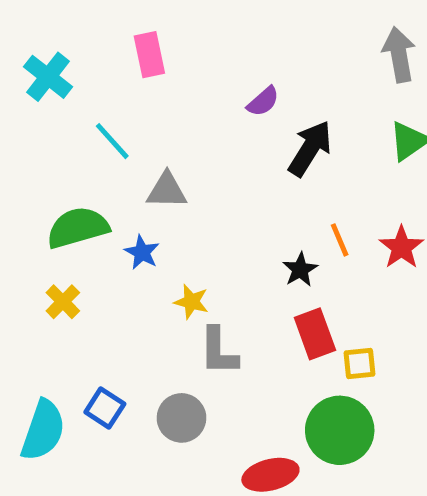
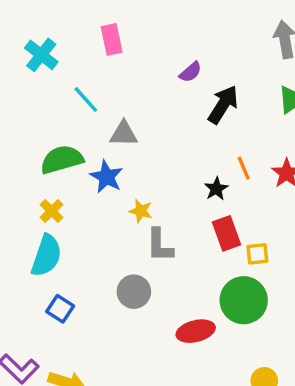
blue star: (142, 252) -> (106, 177), size x1.4
blue square: (105, 408) -> (60, 309), moved
cyan semicircle: (43, 430) -> (46, 256), moved

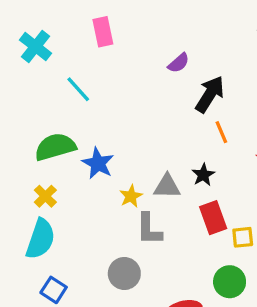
gray triangle: (124, 134) -> (167, 186), moved
orange line: (244, 168) -> (221, 132), moved
yellow star: (141, 211) -> (131, 196), turned 30
green circle: (244, 300) -> (230, 282), size x0.7

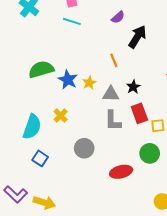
cyan line: (78, 89) -> (72, 21), moved, turned -30
orange line: (221, 132) -> (114, 60), moved
yellow cross: (45, 196) -> (61, 116), moved
yellow star: (131, 196) -> (89, 83), moved
gray L-shape: (149, 229) -> (113, 121), moved

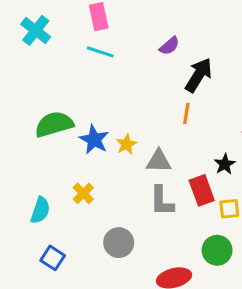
orange line: (114, 60) -> (186, 113), moved, turned 32
black star: (133, 87) -> (225, 164), moved
cyan semicircle: (32, 127) -> (40, 210), size x0.7

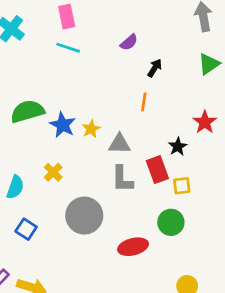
black arrow: (199, 75) -> (155, 68), size x0.6
gray circle: (119, 243) -> (84, 216), size x1.4

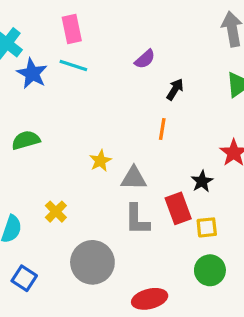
green semicircle: (27, 111) -> (26, 140), size x0.7
blue star: (63, 125) -> (32, 73), moved
green circle: (171, 222) -> (210, 270), moved

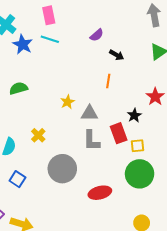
black arrow: (175, 89) -> (117, 55), turned 88
green circle: (210, 270) -> (140, 174), size x1.4

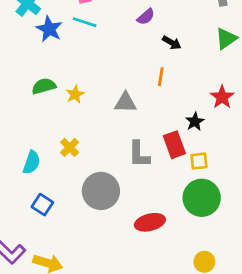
yellow star: (68, 102) -> (75, 94), moved
gray triangle: (89, 113) -> (125, 102), moved

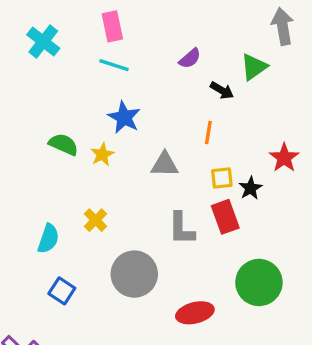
blue star: (49, 29) -> (124, 117), moved
green triangle: (226, 39) -> (254, 67), moved
green semicircle: (44, 86) -> (63, 144), turned 40
yellow square: (199, 161) -> (222, 178), moved

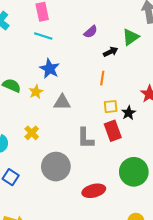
black arrow: (222, 90) -> (111, 52), turned -56
gray triangle: (165, 165) -> (62, 102), moved

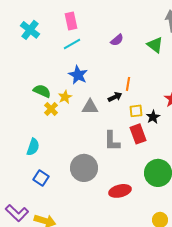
cyan line: (43, 36) -> (72, 44), turned -48
green triangle: (131, 37) -> (155, 45), turned -48
black arrow: (111, 52) -> (115, 97), moved
yellow cross: (32, 133) -> (51, 109), moved

